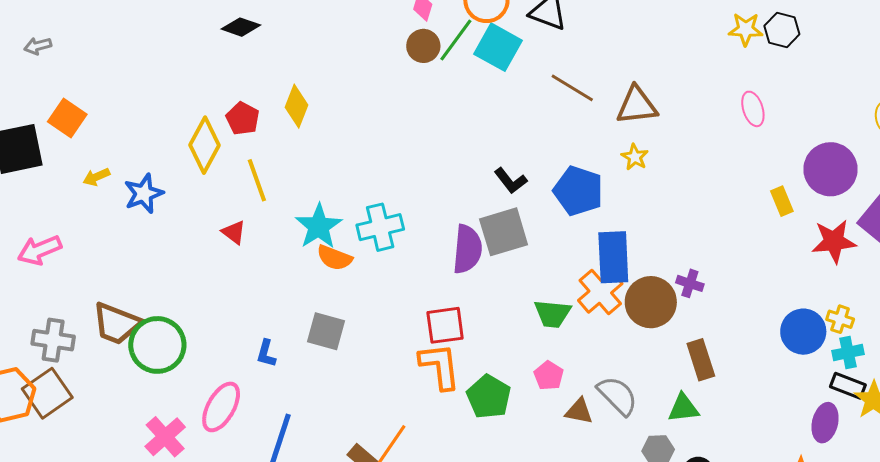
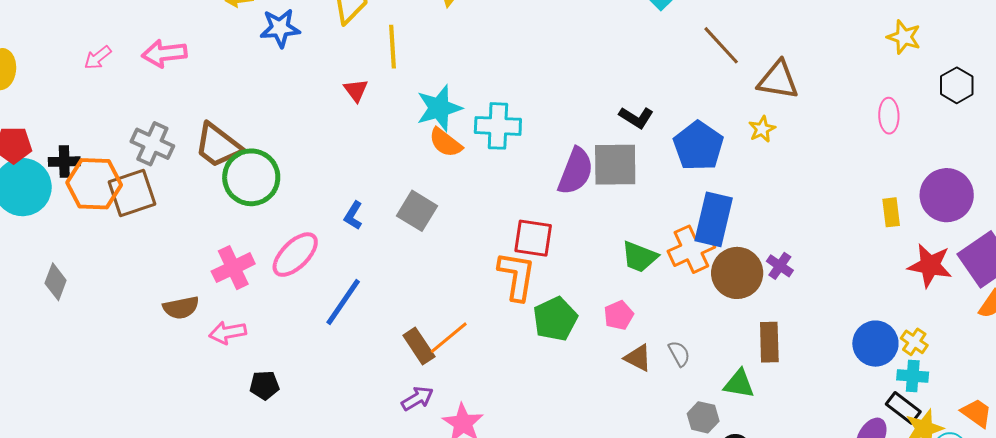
black hexagon: (782, 30) -> (957, 85), moved
black L-shape: (511, 181) -> (636, 117), turned -36
gray semicircle: (617, 396) -> (679, 354), size x0.6

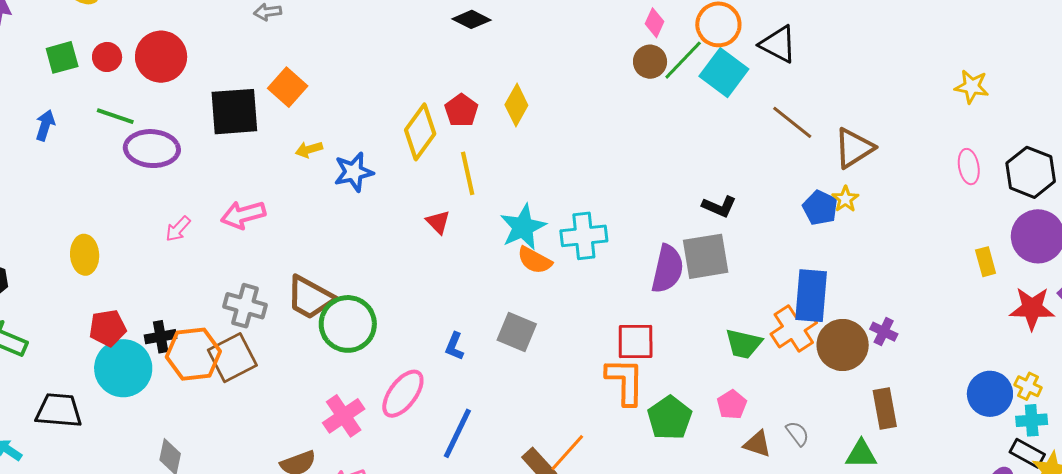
brown triangle: (778, 80) -> (854, 148), turned -33
black hexagon: (957, 85) -> (1031, 172), moved, size x1.4
blue pentagon: (698, 146) -> (820, 208), moved, size x0.7

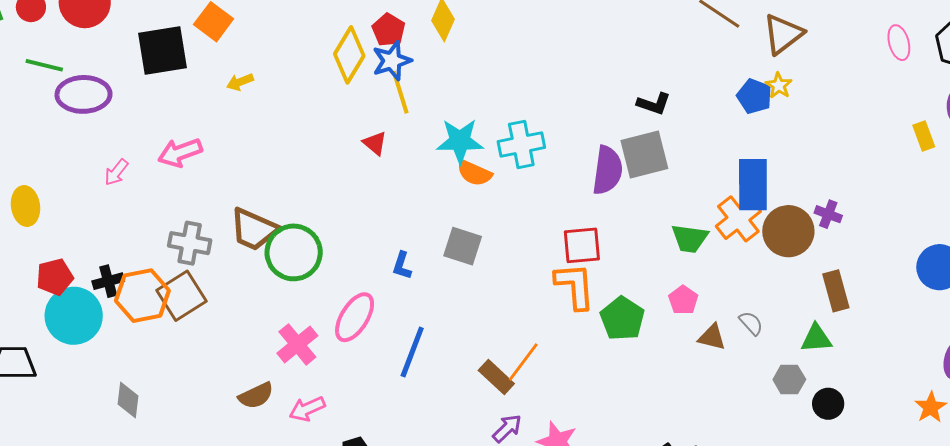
blue star: (354, 172) -> (392, 61), moved
cyan star: (523, 227) -> (460, 141), turned 30

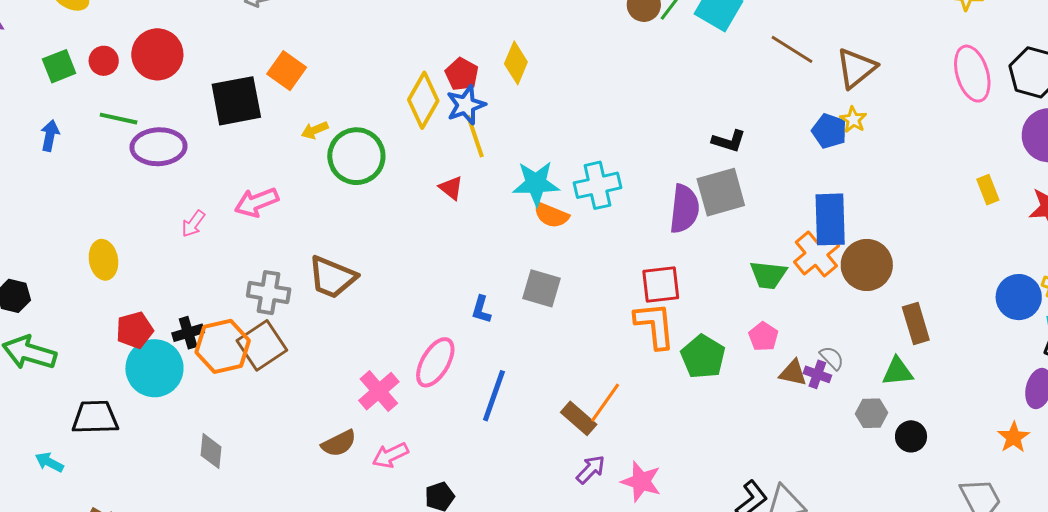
pink ellipse: (899, 43) -> (972, 74), size x1.6
yellow rectangle: (924, 136) -> (988, 190), moved
purple cross: (828, 214) -> (817, 374), moved
green circle: (294, 252) -> (356, 156), moved

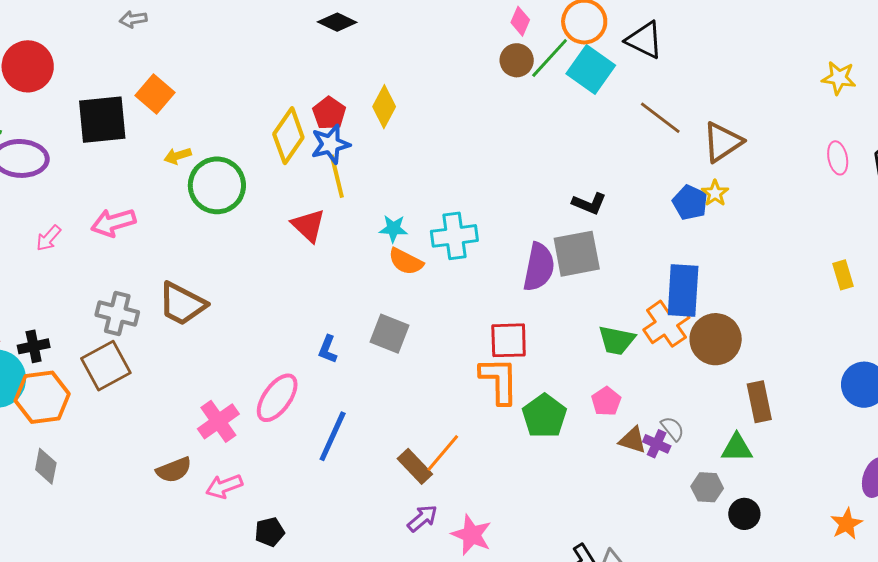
pink ellipse: (972, 74) -> (838, 158), size x0.6
cyan star: (536, 183) -> (393, 229), size x0.6
red triangle: (451, 188) -> (308, 225), size x1.4
orange hexagon: (223, 346) -> (42, 397), moved

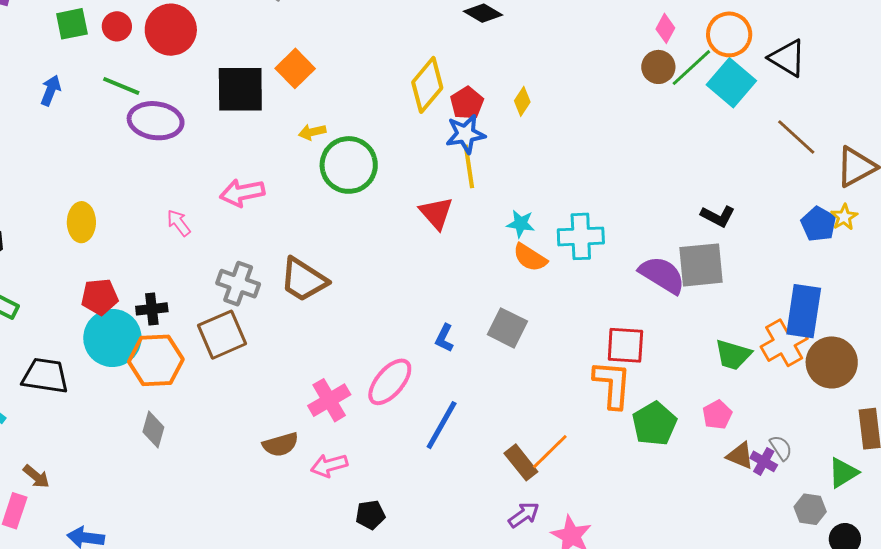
yellow diamond: (384, 107) -> (522, 101), size x0.7
yellow diamond: (288, 136) -> (427, 85), moved
pink arrow: (48, 238) -> (179, 223), moved, turned 96
purple semicircle: (539, 267) -> (662, 275), turned -75
green triangle: (737, 448) -> (843, 473), turned -36

